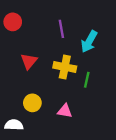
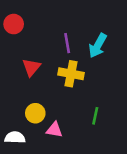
purple line: (61, 29) -> (67, 43), moved
green line: (87, 80) -> (95, 116), moved
pink triangle: (65, 111) -> (54, 130), moved

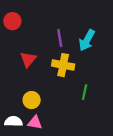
green line: (95, 116) -> (85, 92), moved
pink triangle: (54, 130) -> (35, 123), moved

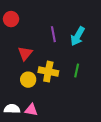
yellow cross: (63, 65) -> (48, 72), moved
green line: (85, 92) -> (77, 71), moved
yellow circle: (32, 100) -> (28, 80), moved

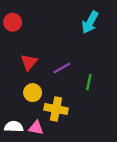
purple line: (53, 34) -> (62, 68), moved, turned 70
cyan arrow: (78, 36) -> (90, 22), moved
yellow cross: (48, 72) -> (56, 109), moved

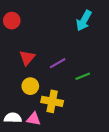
green line: (89, 82) -> (83, 76), turned 56

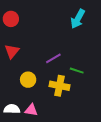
red triangle: (27, 58) -> (12, 51), moved
green line: (83, 76) -> (77, 71), turned 40
yellow cross: (52, 101) -> (59, 86), moved

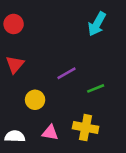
green line: (77, 71) -> (96, 88), turned -40
yellow cross: (59, 86) -> (86, 128), moved
pink triangle: (31, 110) -> (50, 133), moved

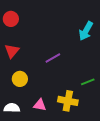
cyan arrow: (97, 24) -> (86, 31), moved
green line: (96, 88) -> (88, 82), moved
yellow circle: (35, 100) -> (20, 79), moved

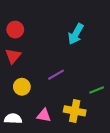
red circle: (11, 19) -> (15, 30), moved
cyan arrow: (86, 31) -> (76, 34), moved
purple line: (53, 58) -> (56, 75), moved

